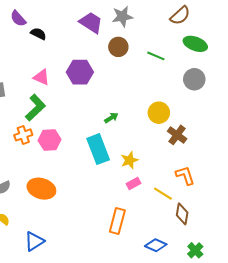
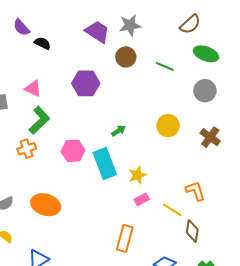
pink triangle: (41, 77) -> (33, 89), moved
brown cross: (177, 135) -> (210, 137), moved
pink hexagon: (50, 140) -> (73, 151), moved

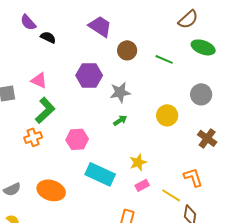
gray star: (130, 25) -> (120, 92), moved
gray circle: (205, 91) -> (201, 94), moved
brown cross: (210, 137) -> (207, 138), moved
cyan rectangle: (105, 164) -> (100, 174), moved, turned -44

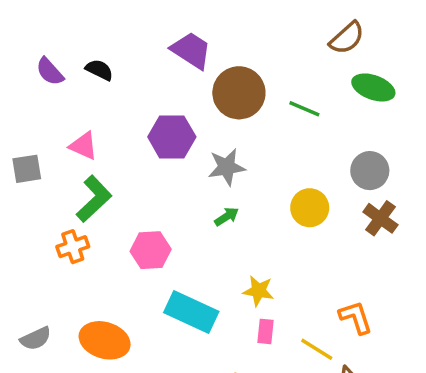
purple semicircle: (28, 22) -> (50, 72), moved
brown circle: (127, 50) -> (239, 93), size x1.5
brown cross: (207, 138) -> (380, 218), moved
yellow star: (138, 162) -> (258, 291), turned 30
pink rectangle: (142, 185) -> (265, 331), turned -56

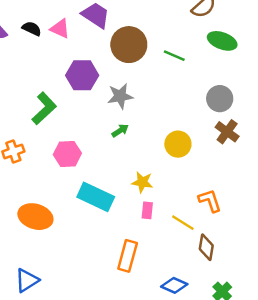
pink triangle: (83, 146) -> (60, 29), moved
green L-shape: (94, 199) -> (44, 108), moved
yellow circle: (310, 208) -> (178, 144), moved

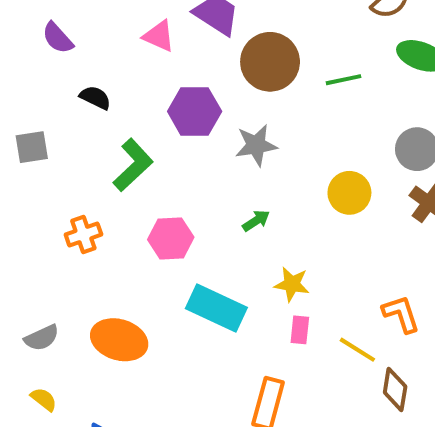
black semicircle: (32, 29) -> (95, 98), moved
green line: (174, 56) -> (343, 80), turned -35
green arrow: (120, 131) -> (256, 221), moved
yellow circle: (178, 144) -> (349, 193), moved

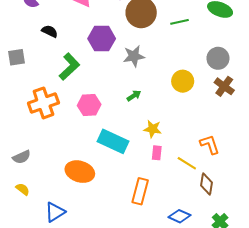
orange cross: (83, 235) -> (43, 103), size x1.6
orange ellipse: (119, 340) -> (80, 172), moved

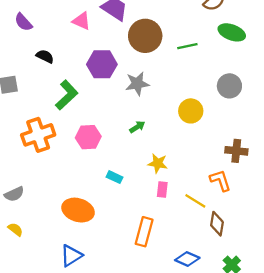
brown cross: (224, 86) -> (236, 151), moved, turned -30
cyan rectangle: (113, 141) -> (114, 177), size x0.5
blue triangle: (55, 212) -> (71, 256), moved

